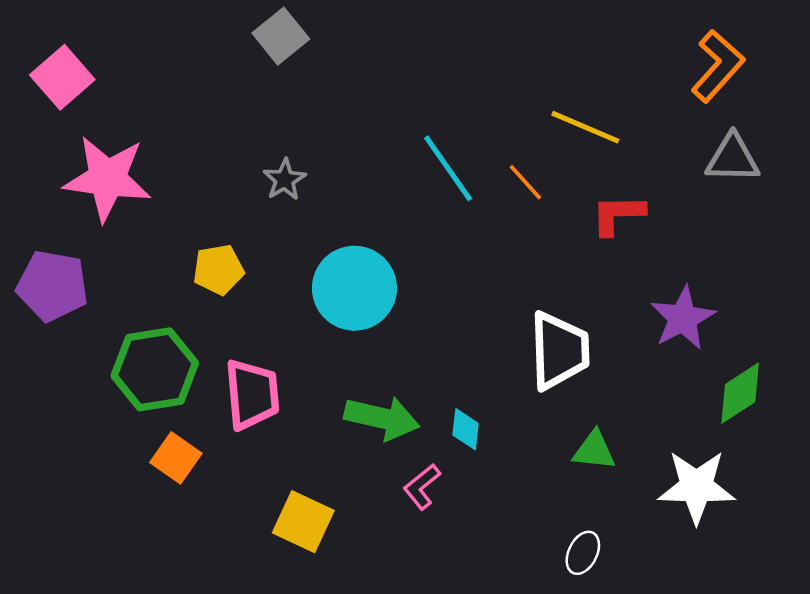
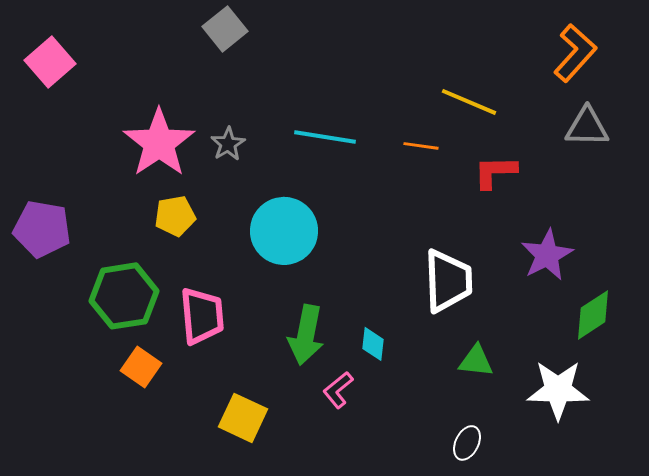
cyan line: (448, 168) -> (325, 137), moved, turned -46
pink star: (107, 178) -> (159, 143), moved, turned 30
orange line: (525, 182) -> (421, 146), turned -40
green arrow: (382, 418) -> (306, 335), turned 88

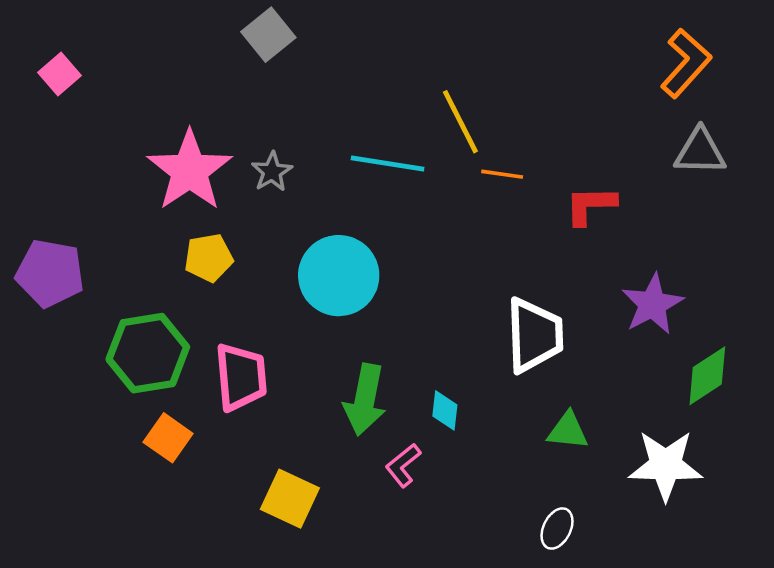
pink square: (50, 62) -> (60, 74), size x0.7
yellow line: (469, 102) -> (460, 122), moved, turned 40

